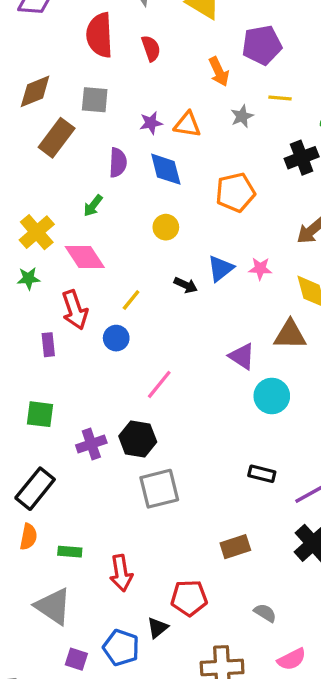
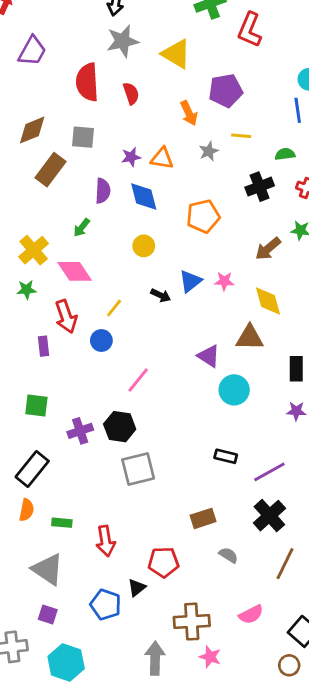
gray semicircle: (265, 613) -> (228, 555), moved
purple square: (76, 659) -> (48, 614), moved

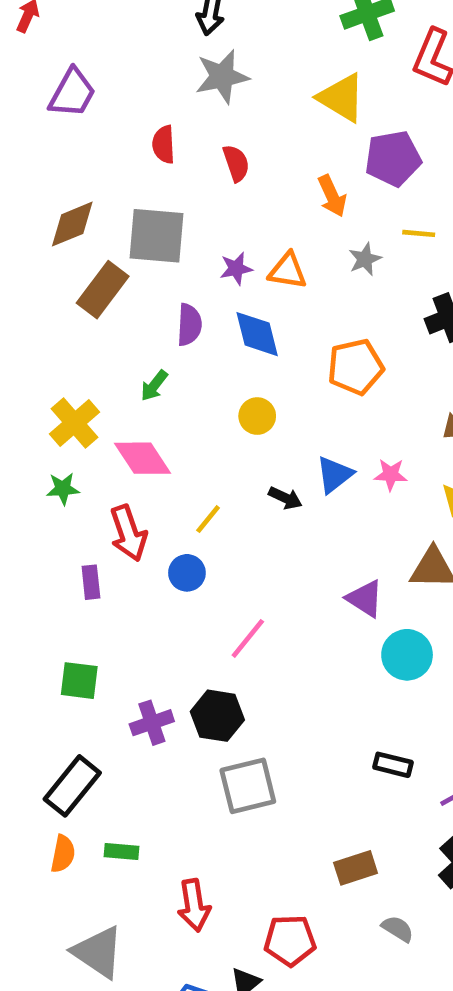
yellow triangle: (176, 54) -> (341, 98), moved
red semicircle: (87, 82) -> (164, 144), size x0.6
gray square: (83, 137) -> (157, 236), size x1.5
green rectangle: (62, 523) -> (121, 851), moved

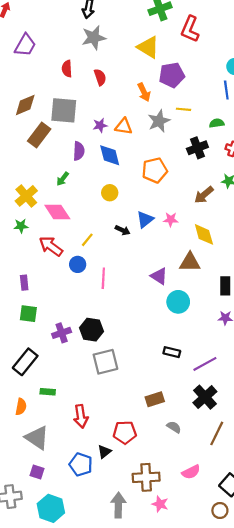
gray star: (365, 259) -> (159, 121), size x1.5
red arrow: (128, 533) -> (51, 246), turned 145
purple rectangle: (91, 582) -> (24, 283), moved
pink line: (248, 638) -> (103, 278), moved, turned -36
orange semicircle: (63, 854) -> (21, 407), moved

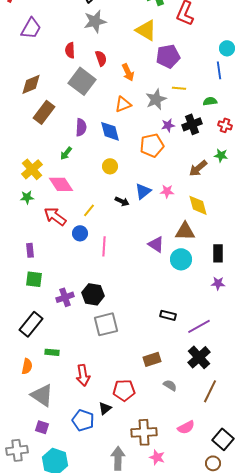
orange arrow: (144, 92) -> (128, 72), moved
gray square: (64, 110) -> (82, 81), moved, turned 32
purple star: (100, 125) -> (168, 125), moved
orange triangle: (124, 126) -> (123, 104), turned -30
cyan circle: (178, 302) -> (181, 259), moved

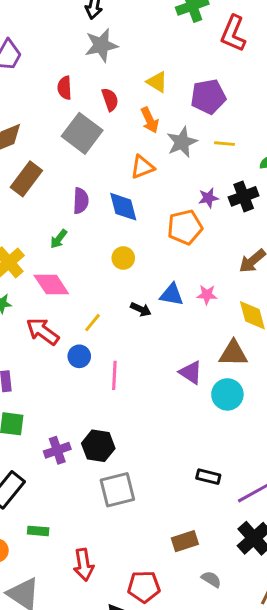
yellow triangle: (146, 30) -> (157, 82), moved, size x0.7
gray star: (156, 99) -> (182, 142), moved
blue triangle: (143, 191) -> (172, 295), turned 48

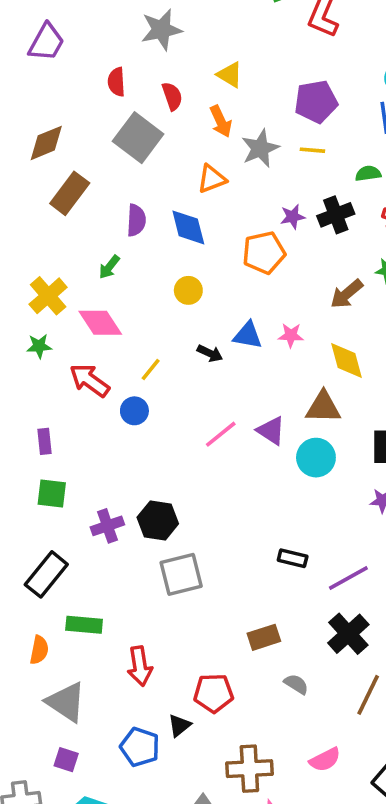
purple pentagon: (208, 97) -> (316, 102), moved
pink line: (114, 375) -> (221, 434), moved, turned 48
green rectangle: (38, 531) -> (84, 625), size x1.4

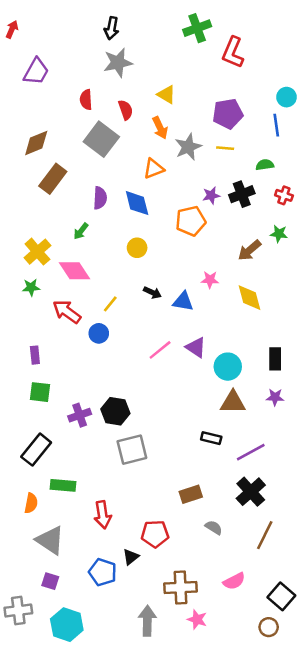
blue triangle: (248, 335) -> (183, 301), moved
brown triangle: (323, 407) -> (233, 402), moved

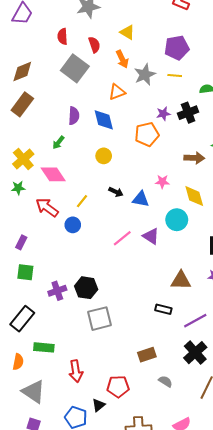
brown rectangle: (53, 179) -> (22, 104), moved
brown arrow: (249, 250) -> (194, 158), turned -138
purple rectangle: (35, 355) -> (21, 242), turned 32
cyan circle: (228, 367) -> (177, 220), moved

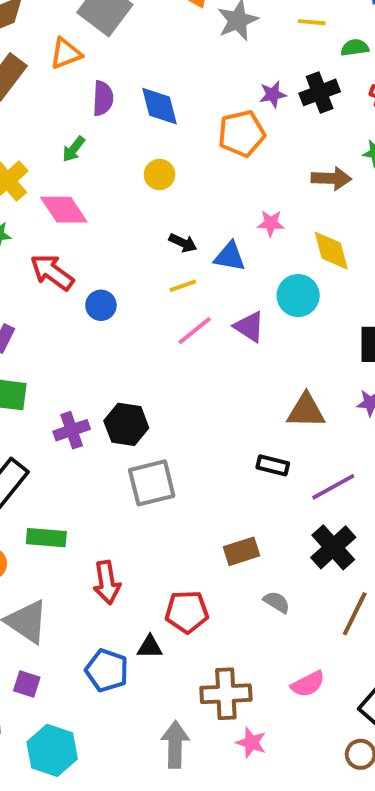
yellow line: (175, 76) -> (312, 22), moved
orange triangle: (117, 92) -> (66, 53), moved
yellow line: (82, 201) -> (183, 286), moved, turned 32
black triangle: (98, 405) -> (150, 647), turned 40

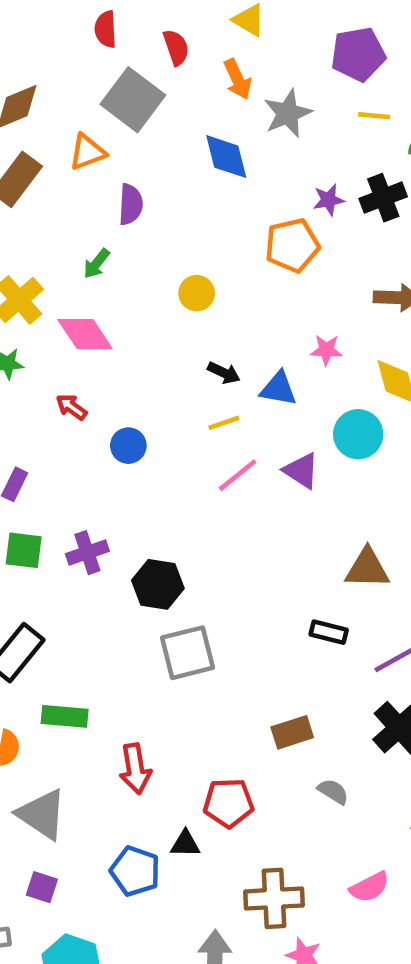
blue diamond: (160, 106) -> (226, 157), moved
red arrow: (52, 272) -> (71, 407), size x0.6
purple cross: (72, 430) -> (87, 553), moved

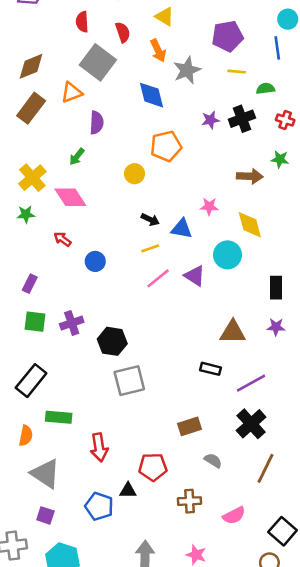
orange pentagon: (292, 245) -> (166, 146), moved
brown cross: (274, 898) -> (190, 501), moved, size x0.7

